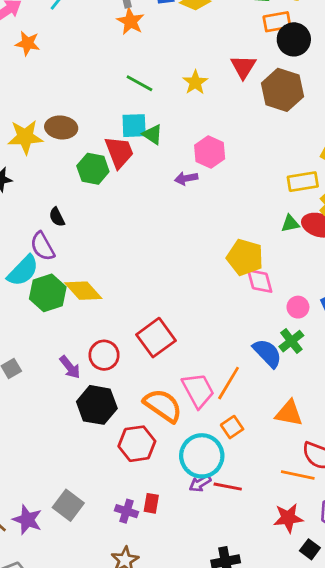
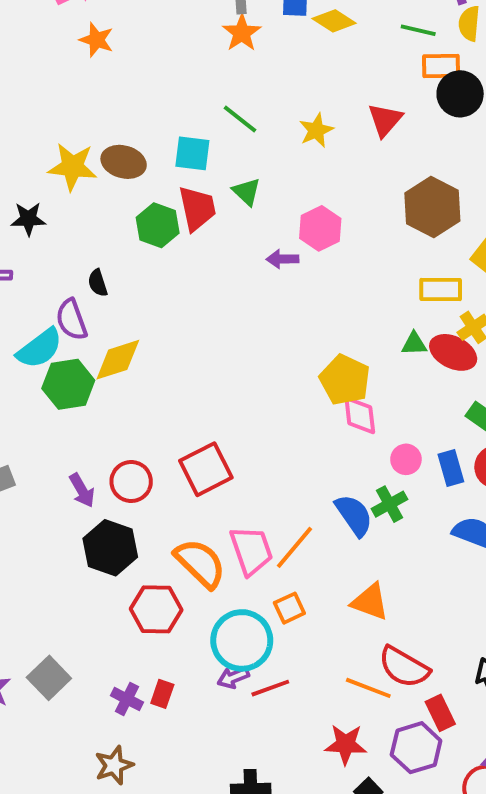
brown hexagon: (282, 90) -> (432, 207), moved
cyan square: (134, 126) -> (192, 153), moved
yellow diamond: (83, 291) -> (118, 360), moved, turned -75
red line: (228, 487) -> (270, 688), turned -40

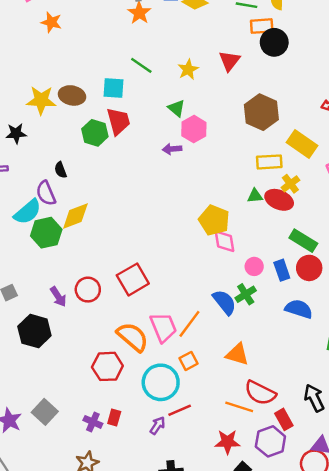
green triangle: (246, 192) -> (176, 108), moved
black hexagon: (110, 548) -> (34, 331), moved
purple arrow: (233, 678) -> (158, 425), moved, turned 150

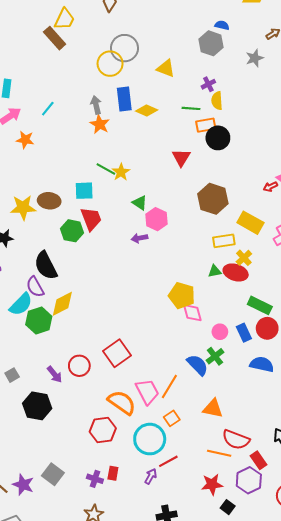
yellow star: (188, 70) -> (121, 172), moved
black semicircle: (61, 170) -> (46, 266), size x2.0

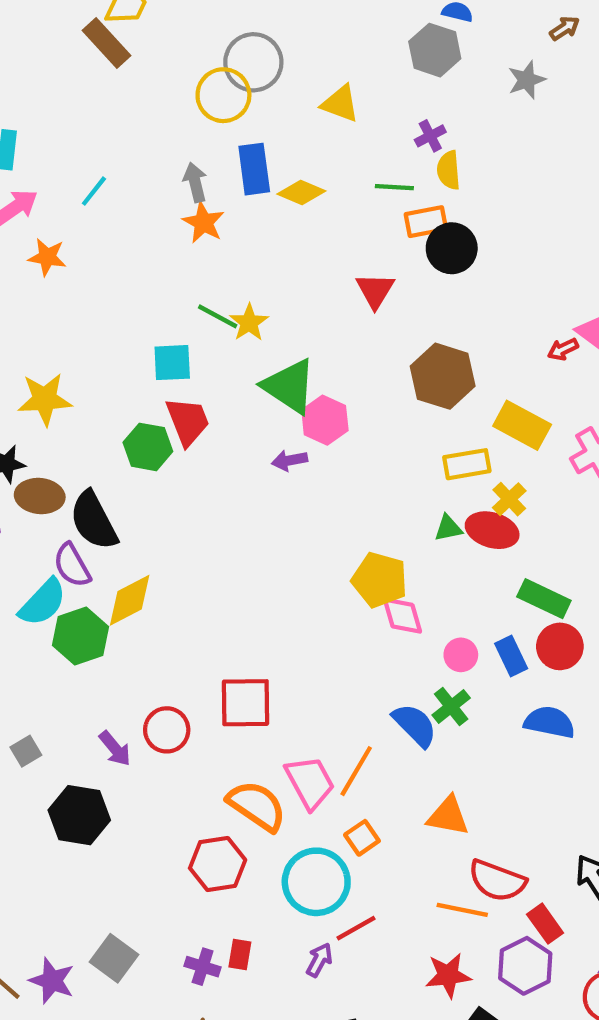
brown ellipse: (49, 201) -> (40, 496), moved
green triangle: (140, 203) -> (289, 386), size x1.8
red square: (117, 353) -> (245, 703), turned 36

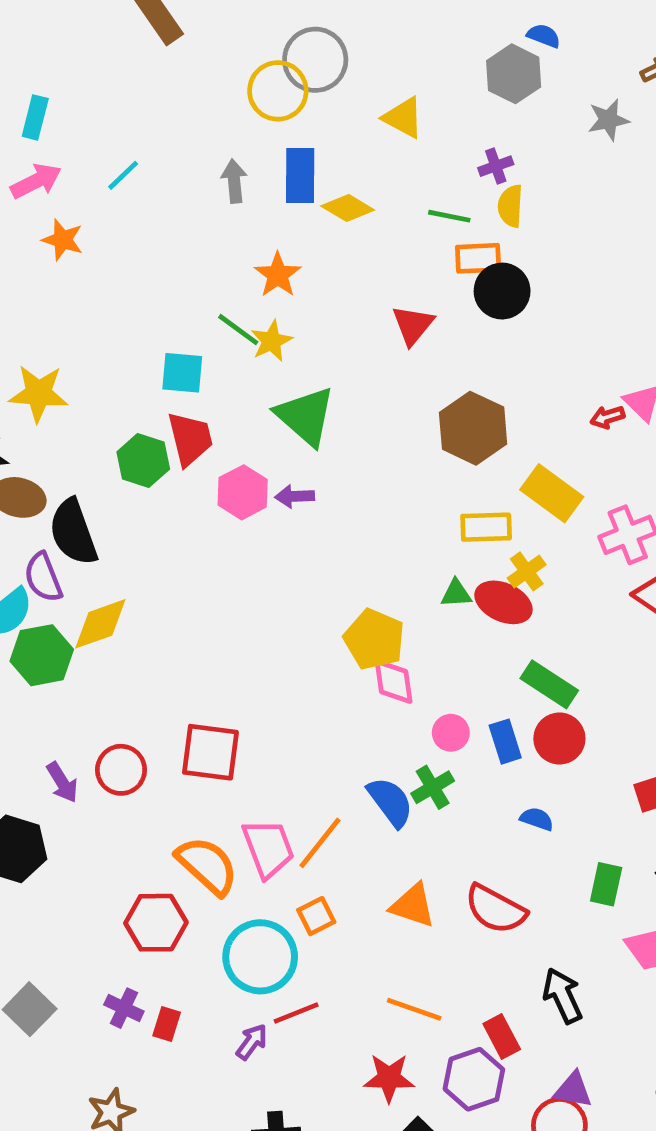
orange star: (203, 223) -> (278, 275), moved
pink hexagon: (325, 420) -> (243, 492), moved
blue semicircle: (550, 722) -> (537, 819), size x0.6
red semicircle: (497, 881) -> (495, 909), moved
purple cross: (203, 967) -> (124, 1008), moved

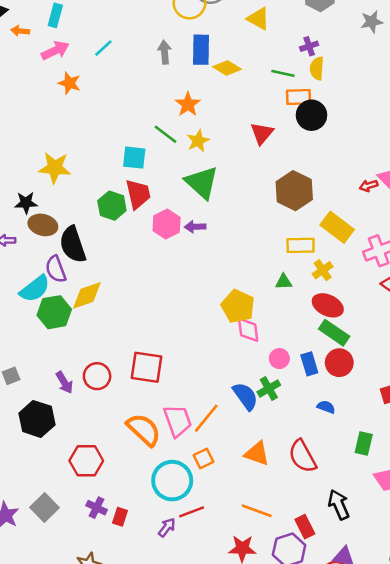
yellow star: (271, 341) -> (198, 141), moved
red ellipse: (503, 602) -> (328, 305), moved
red semicircle: (495, 909) -> (302, 456), turned 32
red hexagon: (156, 923) -> (86, 461), moved

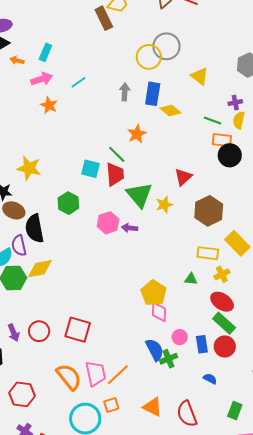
red triangle: (262, 133) -> (183, 177), moved
yellow star: (198, 141) -> (164, 205), moved
red trapezoid: (138, 194) -> (115, 174), moved
blue semicircle: (245, 396) -> (155, 350), moved

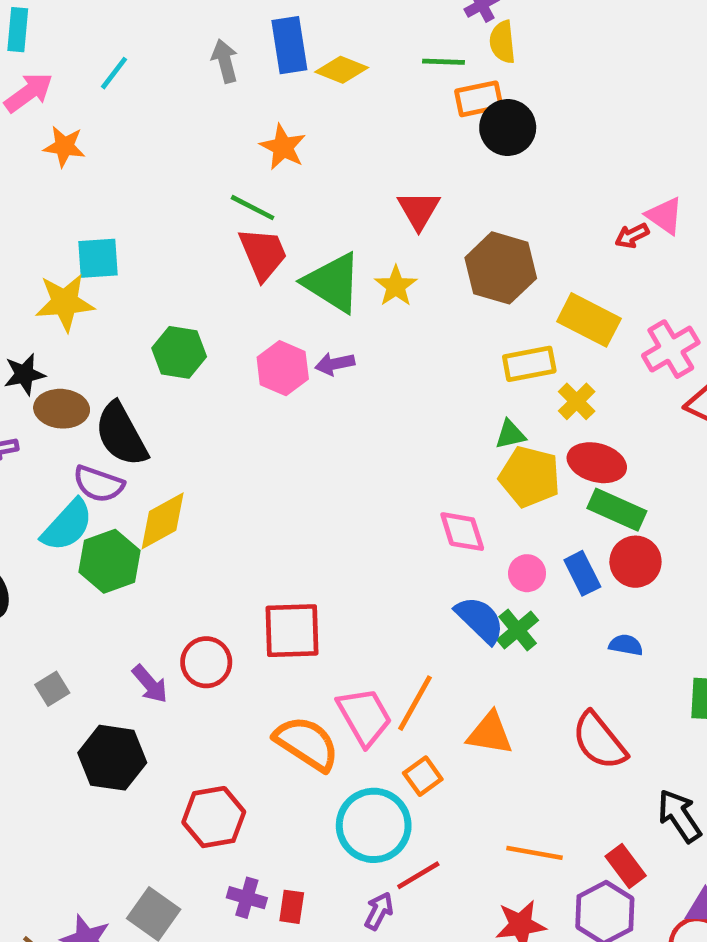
cyan square: (90, 169) -> (98, 258), moved
purple semicircle: (19, 245) -> (99, 484), turned -40
yellow pentagon: (154, 293) -> (530, 477), moved
orange triangle: (153, 407) -> (490, 733), moved

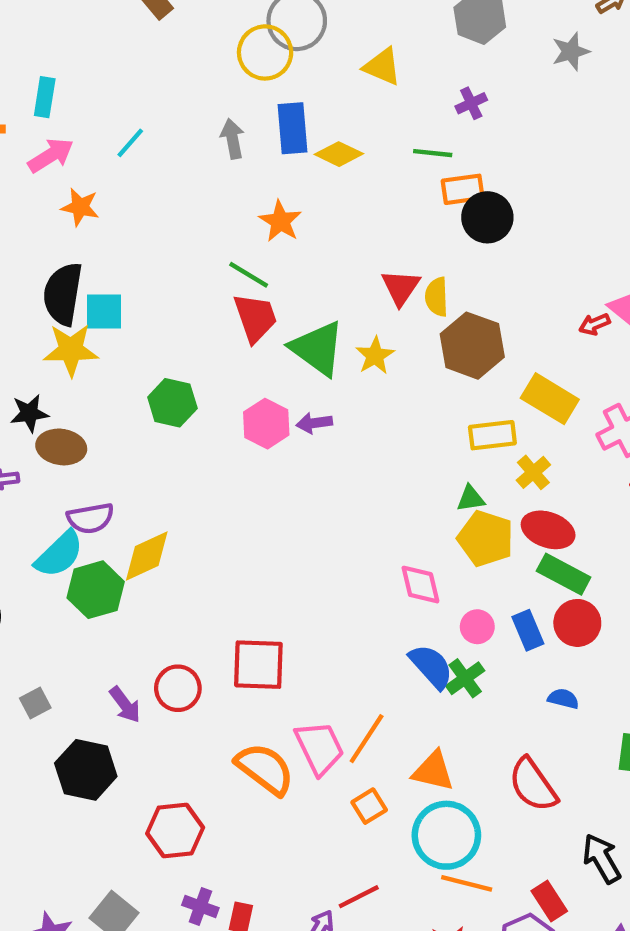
yellow semicircle: (502, 42) -> (437, 297), moved
black semicircle: (121, 434) -> (63, 294), moved, turned 34
purple semicircle: (99, 484) -> (90, 518), turned -33
cyan circle: (374, 825) -> (446, 835), moved

